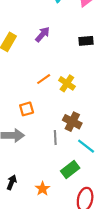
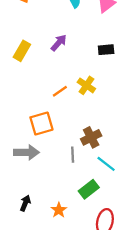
yellow cross: (67, 83) -> (86, 85), moved
orange square: (27, 109) -> (41, 124), size x1.5
brown cross: (72, 122) -> (91, 137), turned 36

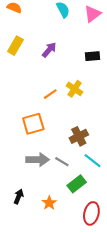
yellow rectangle: (22, 51) -> (15, 46), moved
gray arrow: (26, 152) -> (38, 160), moved
gray line: (73, 155) -> (62, 162), moved, turned -56

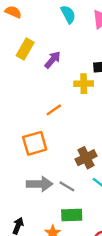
yellow rectangle: (15, 46) -> (25, 49), moved
yellow cross: (75, 89) -> (84, 84), moved, turned -35
green rectangle: (77, 184) -> (72, 215), moved, turned 36

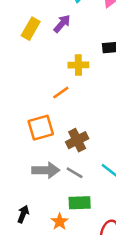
purple arrow: (53, 60) -> (62, 24), moved
yellow cross: (84, 84) -> (78, 65), moved
brown cross: (86, 158) -> (77, 140), moved

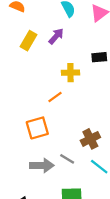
brown cross: (77, 140) -> (90, 139), moved
gray line: (75, 173) -> (67, 159), moved

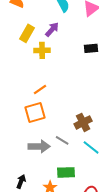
yellow cross: (70, 73) -> (42, 50), moved
orange line: (55, 97) -> (40, 89), moved

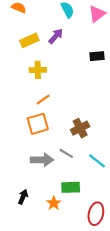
yellow rectangle: (27, 33) -> (29, 40), turned 36
yellow cross: (42, 50) -> (38, 70), moved
brown cross: (83, 122) -> (80, 128), moved

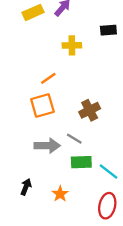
yellow cross: (38, 70) -> (72, 45), moved
cyan line: (97, 161) -> (108, 172), moved
green rectangle: (71, 187) -> (81, 162), moved

